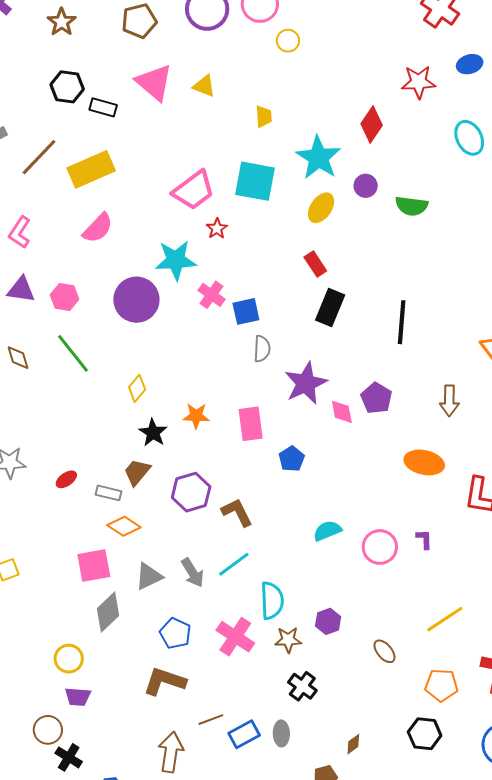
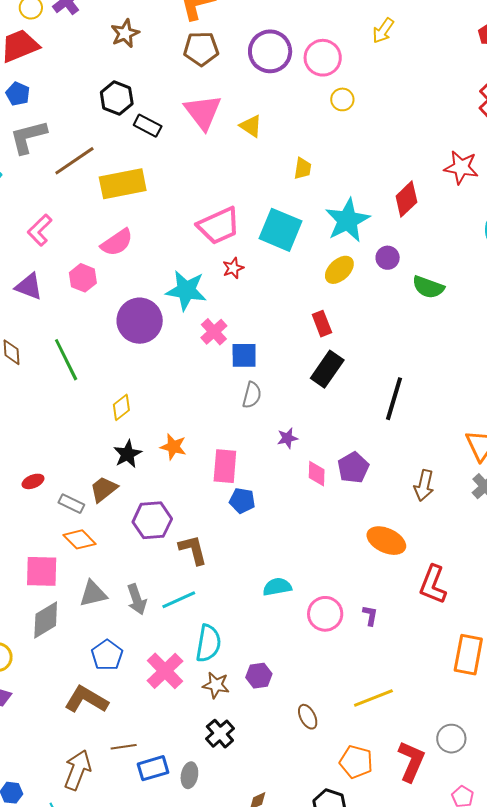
pink hexagon: (65, 297) -> (83, 278), moved
purple star: (306, 383) -> (287, 438), size x0.5
blue pentagon: (292, 459) -> (242, 501), moved, turned 30

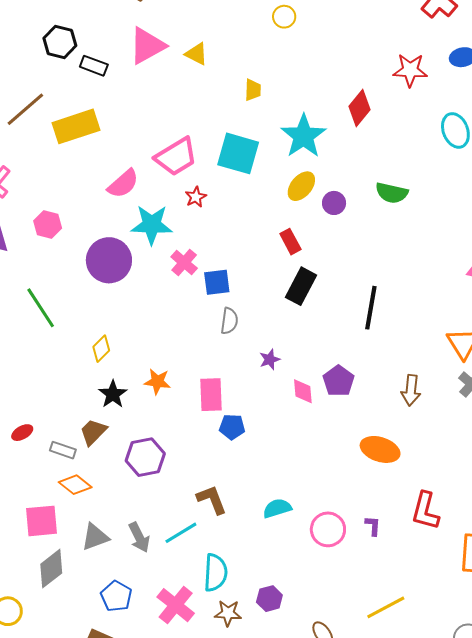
pink triangle: (203, 112) -> (147, 46), turned 45
pink semicircle: (117, 242) -> (123, 184), moved
purple circle: (388, 258) -> (334, 203), moved
brown L-shape: (193, 550) -> (212, 500), moved
red L-shape: (433, 585) -> (425, 511), moved

